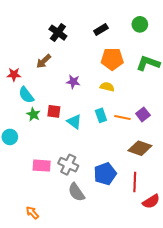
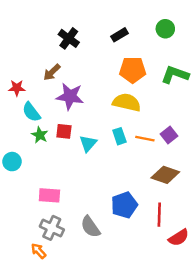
purple star: (73, 82) -> (70, 96), moved, size x1.6
yellow semicircle: (107, 87) -> (127, 102), size x1.6
cyan triangle: (74, 122) -> (88, 143), turned 35
gray cross: (68, 165) -> (52, 228), moved

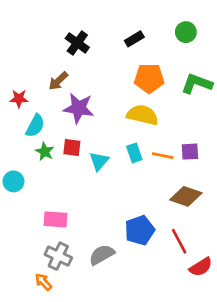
cyan semicircle: (31, 112) -> (35, 126), turned -115
purple square: (169, 135) -> (190, 152), turned 35
red line: (159, 215) -> (179, 241), turned -30
gray semicircle: (90, 227) -> (102, 255), turned 95

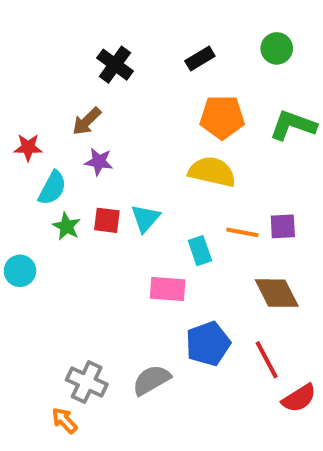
purple star: (79, 108) -> (99, 162), moved, size x0.6
cyan rectangle: (134, 153) -> (200, 251), moved
cyan triangle: (99, 161) -> (145, 218), moved
brown diamond: (186, 196) -> (277, 293), turned 44
pink rectangle: (56, 219) -> (168, 289), moved

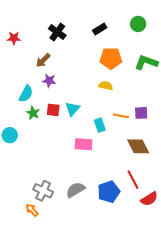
red star: (28, 147) -> (14, 38), moved
yellow semicircle: (212, 172) -> (106, 86), size x0.6
blue pentagon: (208, 344) -> (109, 192), moved

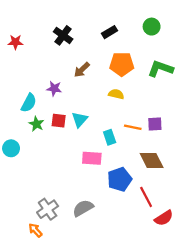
brown arrow: (43, 60) -> (82, 70), moved
gray cross: (43, 191) -> (48, 209), turned 30
blue pentagon: (109, 192) -> (119, 179), moved

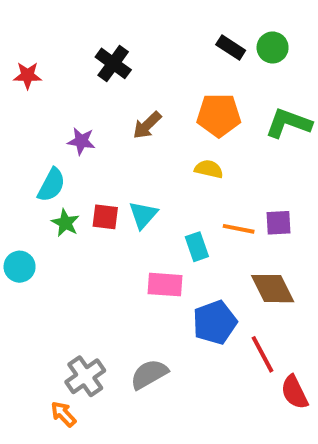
black rectangle: (110, 32) -> (231, 48), moved, turned 64
purple star: (54, 89) -> (81, 141), moved
red semicircle: (164, 218) -> (294, 392), turned 96

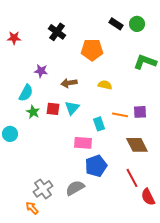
orange pentagon: (219, 115) -> (92, 50), moved
brown arrow: (147, 125) -> (69, 83), moved, turned 35
blue pentagon: (215, 322) -> (96, 166), moved

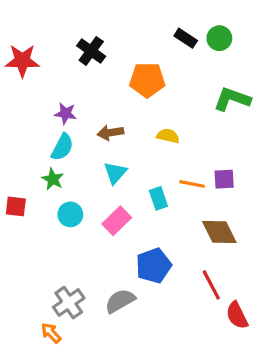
red star: (14, 38) -> (22, 61), size x1.5
cyan semicircle: (26, 93) -> (62, 147), moved
red square: (53, 109) -> (16, 206), moved
cyan circle: (10, 134) -> (70, 214), moved
pink rectangle: (83, 143) -> (117, 221), moved, turned -48

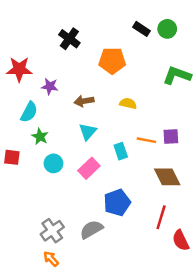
red star: (22, 61) -> (19, 69), moved
cyan semicircle: (62, 147) -> (29, 112), moved
red line: (211, 285) -> (161, 217), turned 45
orange arrow: (51, 333) -> (51, 259), moved

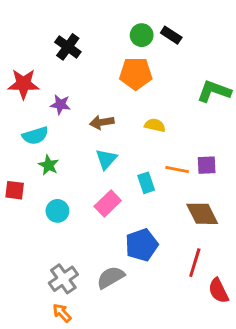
green circle: (167, 29) -> (142, 35), moved
black cross: (69, 39) -> (68, 47), moved
cyan semicircle: (29, 112) -> (35, 136), turned 45
cyan circle: (53, 163) -> (57, 211), moved

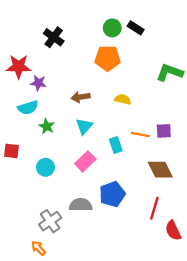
purple star: (60, 105) -> (38, 83), moved
green star: (49, 165) -> (47, 126), moved
gray semicircle: (111, 277) -> (81, 205), moved, turned 30
orange arrow: (62, 313) -> (38, 248), moved

